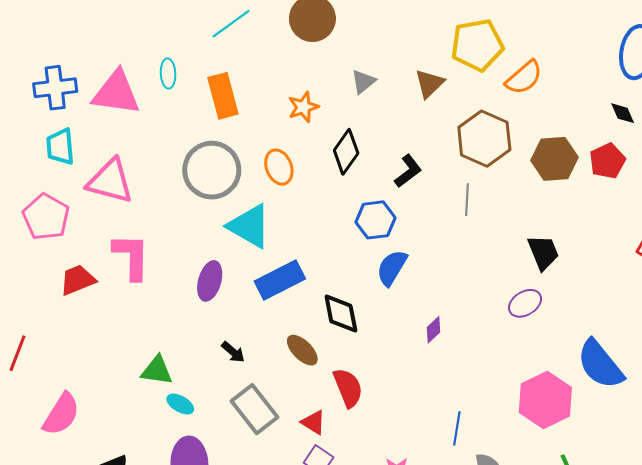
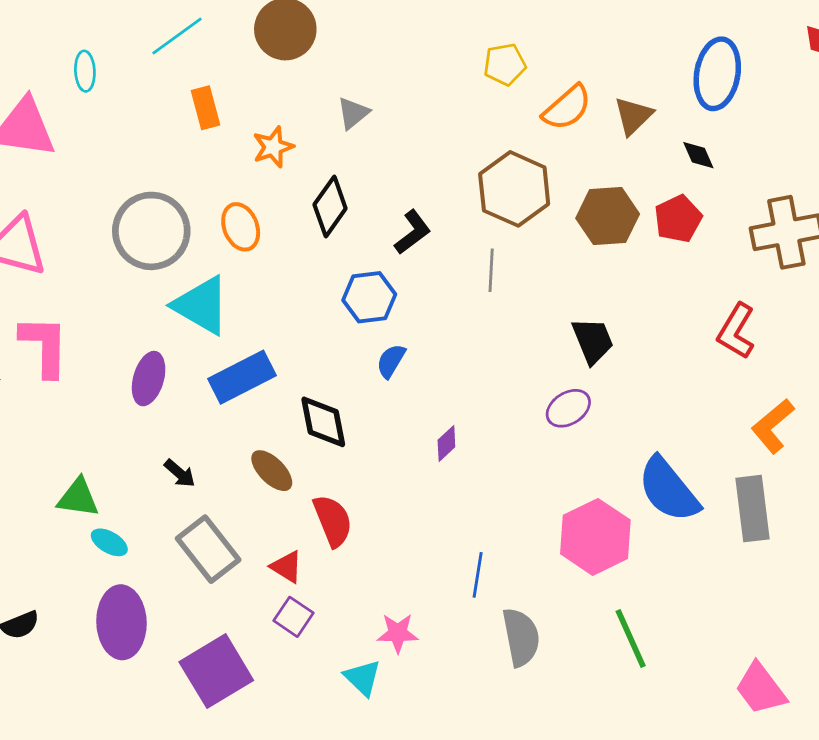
yellow pentagon: (477, 45) -> (505, 64), size x0.6
cyan ellipse: (168, 73) -> (85, 71), moved
brown triangle: (429, 84) -> (633, 116), moved
orange rectangle: (223, 96) -> (205, 108), moved, size x0.7
blue semicircle: (392, 268) -> (391, 361), size x0.7

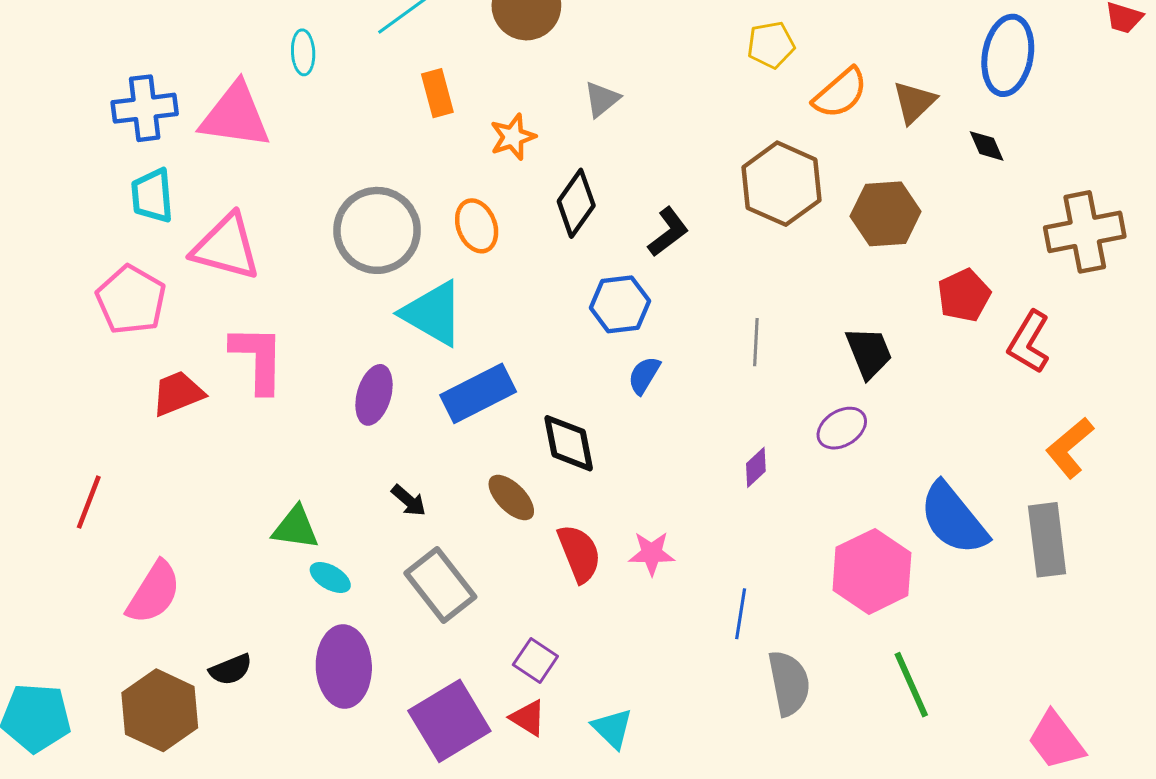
red pentagon: (678, 219) -> (964, 295), moved
gray line: (491, 270) -> (756, 342), moved
purple diamond: (446, 444) -> (756, 467), moved
red triangle: (287, 567) -> (528, 718), moved
pink star: (398, 633) -> (652, 553), moved

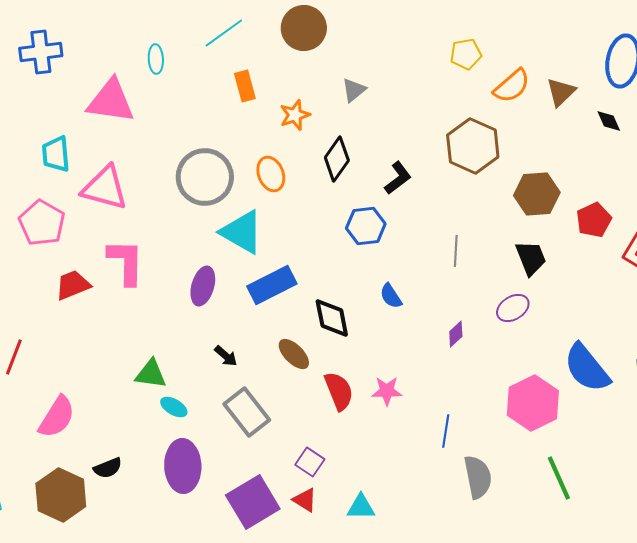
blue cross: (145, 108) -> (41, 52), moved
brown hexagon: (886, 214) -> (537, 194), moved
blue semicircle: (644, 375) -> (391, 296), moved, turned -64
cyan triangle: (612, 728) -> (361, 507), turned -44

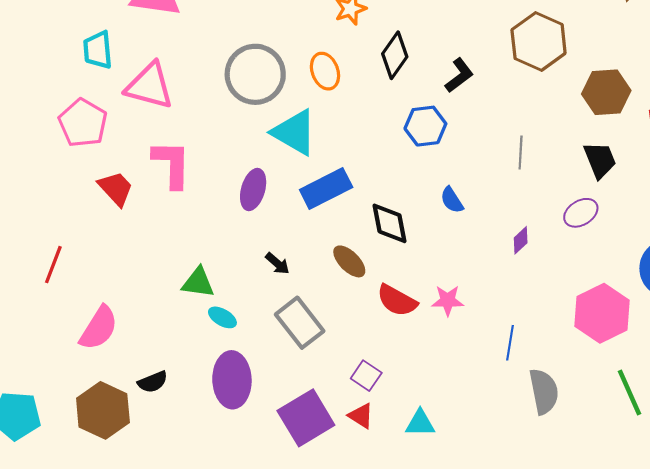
red trapezoid: (73, 285) -> (116, 188), turned 69
red semicircle: (339, 391) -> (397, 301), turned 141

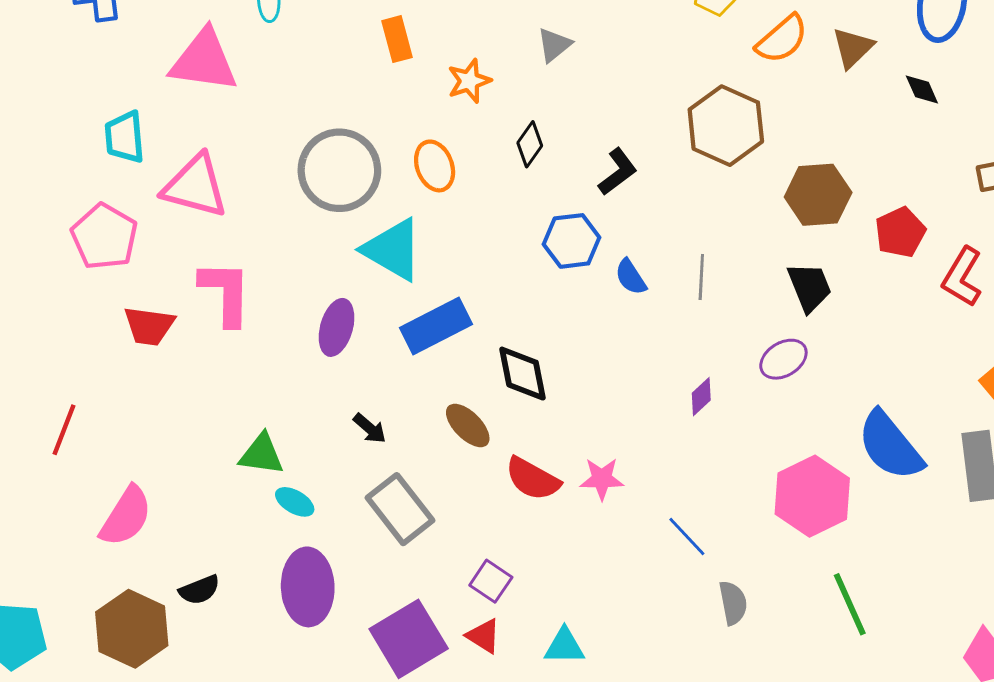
black diamond: (395, 55) -> (530, 144), size x0.7
red trapezoid: (116, 188) -> (149, 326), turned 141
blue semicircle: (452, 200) -> (631, 277), moved
blue line: (510, 343) -> (687, 536), turned -52
gray semicircle: (544, 391) -> (733, 603), size x0.7

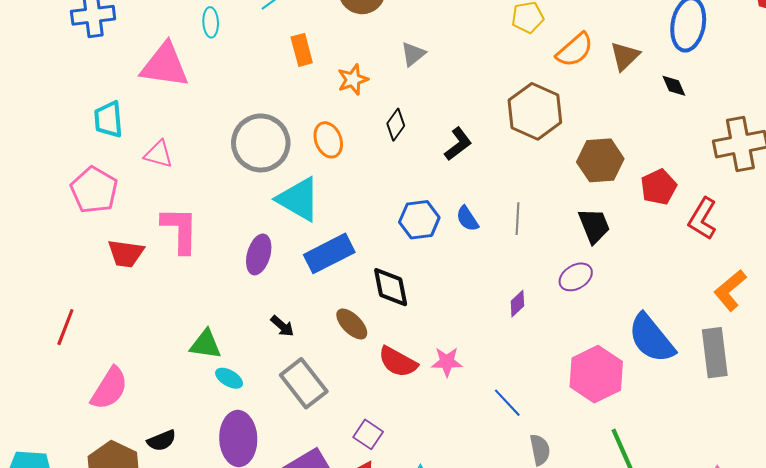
pink triangle: (195, 186) -> (158, 154), size x0.6
blue hexagon: (572, 241) -> (419, 220), moved

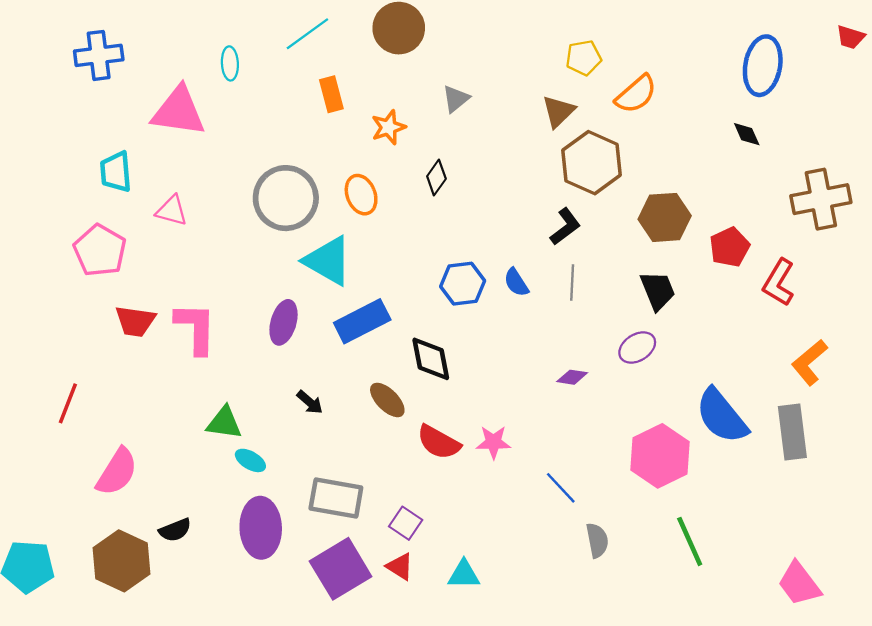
brown triangle: (625, 56) -> (558, 111), moved
black L-shape: (458, 144) -> (565, 227), moved
pink L-shape: (180, 230) -> (196, 328), moved
purple diamond: (517, 304) -> (572, 377), turned 52
gray rectangle: (304, 383) -> (336, 498), moved, turned -42

